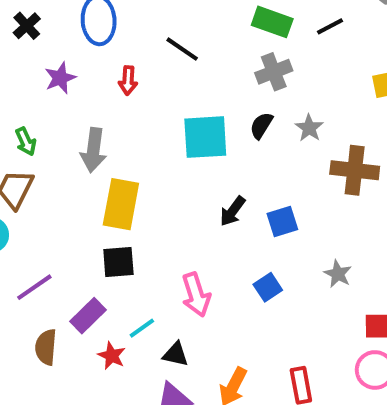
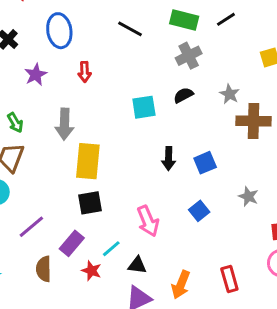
black line: (182, 49) -> (130, 29), moved
black semicircle: (261, 126) -> (183, 95), turned 36
gray star: (309, 128) -> (230, 94), moved
cyan square: (205, 137) -> (144, 107), size x0.7
black arrow: (233, 211) -> (169, 159), turned -30

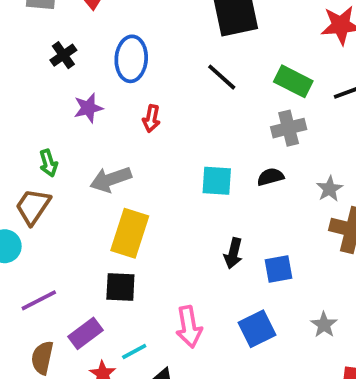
gray arrow: (64, 124) -> (111, 179), turned 56
blue square: (199, 211) -> (257, 329), size x1.4

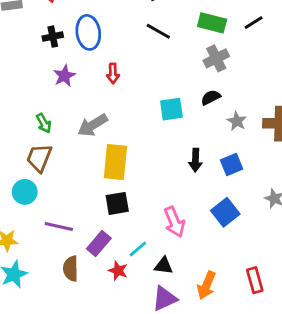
black cross: (63, 55) -> (53, 37), moved, turned 36
gray star: (330, 189) -> (237, 121), moved
purple line: (39, 300) -> (59, 227), turned 52

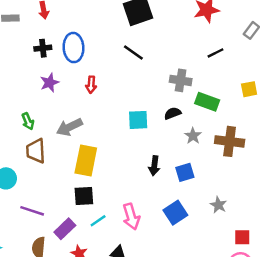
green rectangle: (212, 23) -> (207, 102), moved
gray cross: (216, 58) -> (181, 80), turned 30
brown trapezoid: (39, 158) -> (36, 151), moved, turned -30
cyan line: (138, 249) -> (98, 221), moved

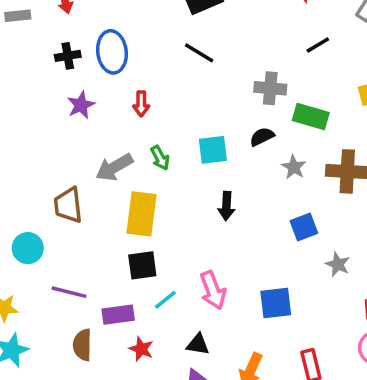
green arrow: (28, 121) -> (160, 158), moved
black arrow: (154, 166) -> (226, 206), moved
blue square: (185, 172) -> (304, 227), moved
blue square: (175, 213) -> (276, 303), moved, turned 30
purple rectangle: (65, 229) -> (118, 315), turned 40

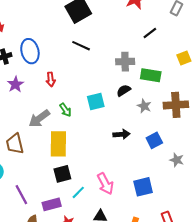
black arrow: (226, 206) -> (121, 134), moved, turned -91
purple line: (69, 292) -> (21, 195), turned 54

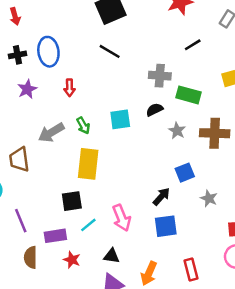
black arrow: (121, 134) -> (161, 197), moved, turned -49
yellow rectangle: (58, 144) -> (88, 164), moved

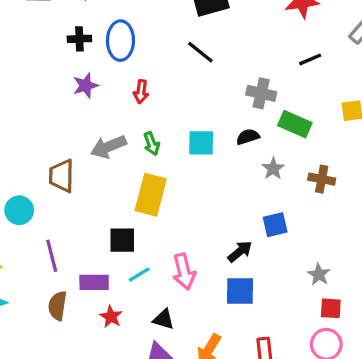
brown cross: (215, 133) -> (322, 179), size x0.7
gray star: (209, 198) -> (319, 274), moved

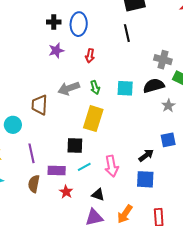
black line: (200, 52) -> (127, 33), turned 36
black semicircle: (248, 137) -> (154, 86), size x1.5

